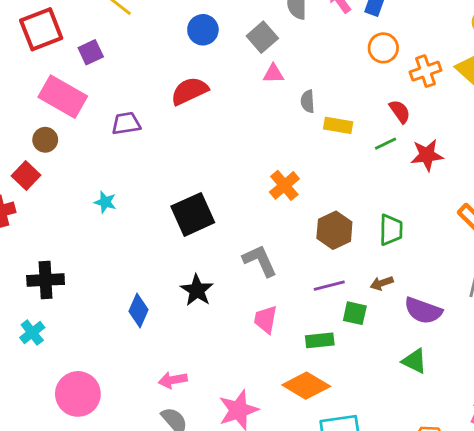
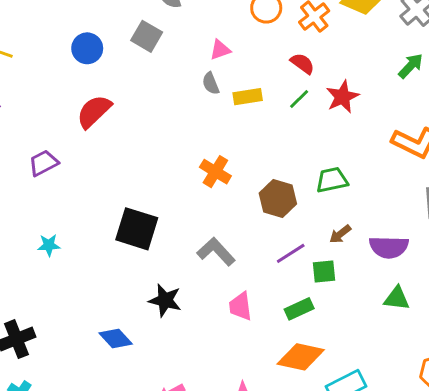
pink triangle: (273, 74) -> (220, 50), moved
black square: (193, 214) -> (137, 229), turned -30
green trapezoid: (391, 230) -> (332, 180), turned -84
blue diamond: (139, 310) -> (116, 338), turned -48

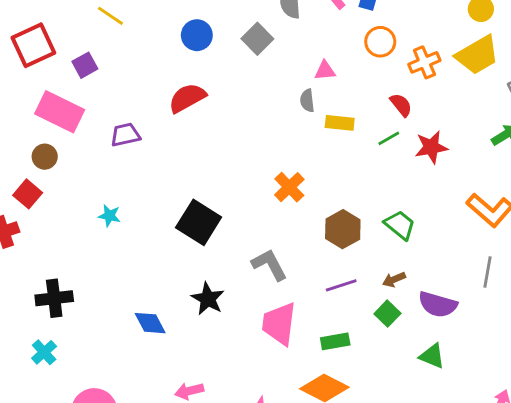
green trapezoid: (332, 180) -> (400, 225), turned 36
green square: (324, 272) -> (387, 314), moved, turned 35
pink trapezoid: (240, 306) -> (279, 324), size x1.5

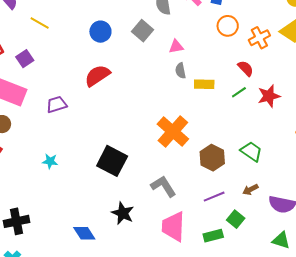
pink triangle: (325, 71) -> (176, 47), moved
orange cross: (289, 187) -> (173, 131), size x1.5
green square: (387, 314) -> (236, 219), moved

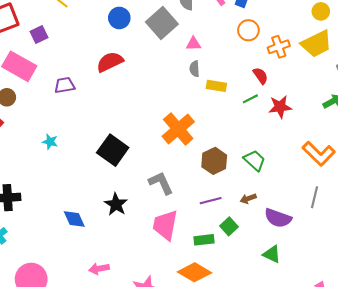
gray square: (143, 31) -> (162, 23), size x1.4

